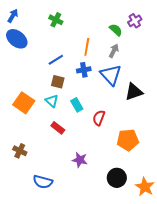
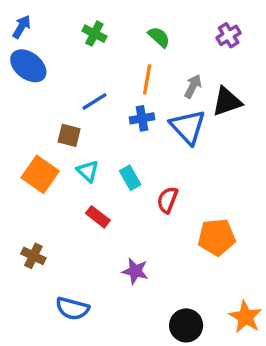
green semicircle: (116, 30) -> (159, 37), moved
brown square: (58, 82) -> (69, 135), moved
black triangle: (134, 92) -> (227, 101), moved
black circle: (117, 178) -> (186, 325), moved

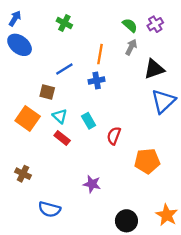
green semicircle: (159, 37) -> (130, 25), moved
gray arrow: (193, 86) -> (131, 47), moved
blue triangle: (188, 127) -> (163, 101), moved, turned 30
red rectangle: (98, 217) -> (62, 138), moved

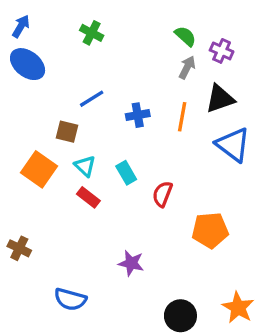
purple cross: (155, 24) -> (222, 51), moved, turned -35
orange line: (100, 54) -> (182, 117), moved
blue triangle: (163, 101) -> (233, 145), turned -40
brown cross: (23, 174) -> (19, 248), moved

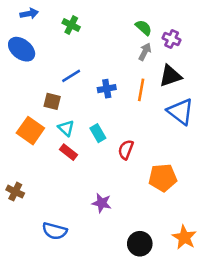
blue arrow: (21, 26) -> (29, 14), moved, turned 48

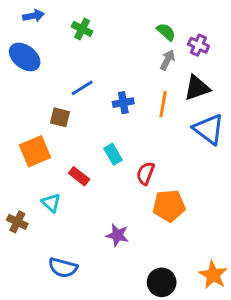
cyan triangle: (66, 128) -> (51, 203), moved
orange square: (30, 131) -> (35, 151), turned 32
orange pentagon: (163, 178) -> (169, 206), moved

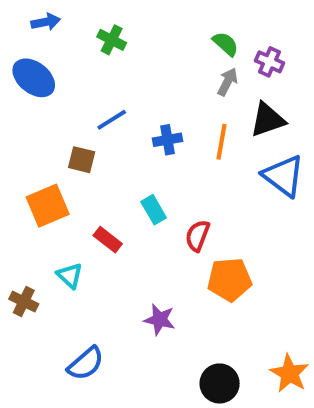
blue semicircle: (63, 268) -> (86, 363), turned -56

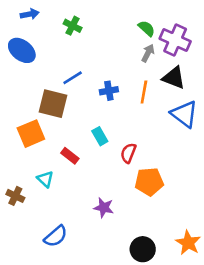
purple cross: (269, 62) -> (175, 40), size x1.6
black triangle: (267, 120) -> (174, 78), turned 40
brown square: (82, 160) -> (53, 104), size x1.6

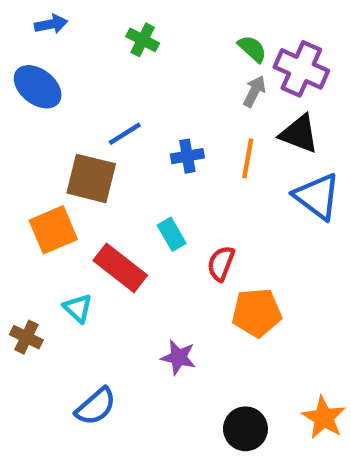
green cross: (73, 26) -> (143, 40), moved
red rectangle: (70, 156) -> (120, 268), size x1.6

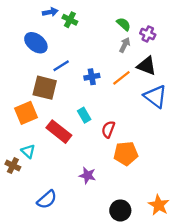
blue arrow: (51, 24) -> (50, 12), moved
purple cross: (301, 69) -> (148, 34), size x0.6
blue ellipse: (38, 87) -> (36, 43), moved
orange line: (248, 158) -> (121, 78), turned 42
cyan triangle: (78, 308) -> (28, 151), moved

